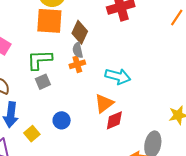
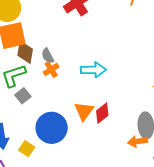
brown diamond: (80, 32) -> (25, 52), moved
orange triangle: (104, 103) -> (84, 111), moved
blue circle: (62, 120) -> (52, 128), size x1.8

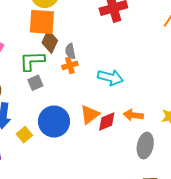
orange arrow: (138, 141) -> (133, 115), moved

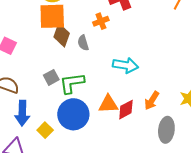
green L-shape: (32, 61) -> (72, 83), moved
orange cross: (70, 65) -> (101, 21), moved
orange triangle: (90, 115) -> (108, 104), turned 40
orange arrow: (133, 115) -> (152, 101), turned -60

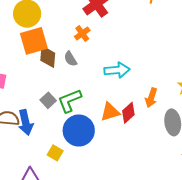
blue arrow: (22, 113) -> (26, 122), moved

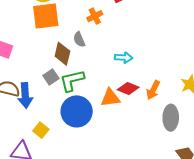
brown diamond: (48, 57) -> (62, 54), moved
cyan arrow: (117, 70) -> (124, 58), size x0.7
red diamond: (128, 113) -> (128, 88), moved, turned 55
yellow square: (55, 153) -> (41, 130), moved

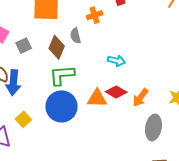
gray square: (51, 77) -> (24, 46), moved

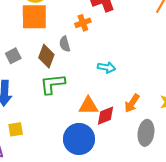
red diamond: (116, 92) -> (106, 116), moved, turned -50
blue circle: (62, 106) -> (79, 139), moved
yellow square: (23, 119) -> (16, 129), turned 35

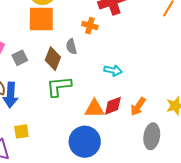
orange cross: (83, 23) -> (90, 26), turned 35
red diamond: (106, 116) -> (113, 106), moved

